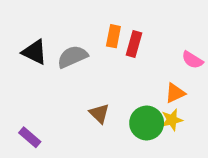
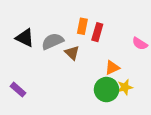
orange triangle: (175, 93) -> (112, 68), moved
brown triangle: (99, 114) -> (72, 53), moved
purple rectangle: (30, 137) -> (18, 90), moved

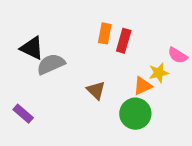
gray semicircle: (53, 41) -> (51, 64), moved
brown triangle: (72, 53) -> (96, 90), moved
yellow star: (125, 87) -> (159, 73), moved

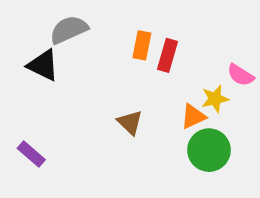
gray semicircle: (51, 64) -> (69, 30), moved
green circle: (135, 114) -> (209, 150), moved

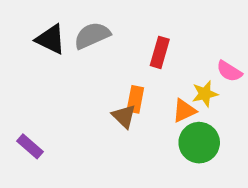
gray semicircle: (69, 30) -> (92, 35), moved
orange rectangle: (142, 45) -> (135, 99), moved
black triangle: (43, 65) -> (51, 39), moved

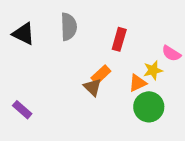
gray semicircle: (92, 35) -> (69, 27), turned 112
black triangle: (51, 39) -> (24, 34), moved
orange rectangle: (135, 99) -> (101, 75), turned 36

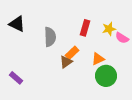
gray semicircle: (69, 27) -> (50, 37), moved
yellow star: (153, 70) -> (109, 29), moved
brown triangle: (92, 87) -> (66, 62), turned 40

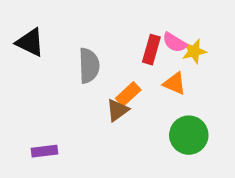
pink semicircle: (122, 38) -> (175, 42), moved
orange triangle: (98, 59) -> (175, 83), moved, turned 48
purple rectangle: (16, 78) -> (44, 151), moved, turned -48

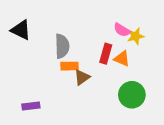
red rectangle: (151, 50) -> (106, 54), moved
orange rectangle: (128, 94) -> (70, 66), moved, turned 42

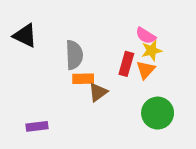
yellow star: (136, 36) -> (152, 50), moved
orange triangle: (122, 59) -> (146, 70), turned 49

